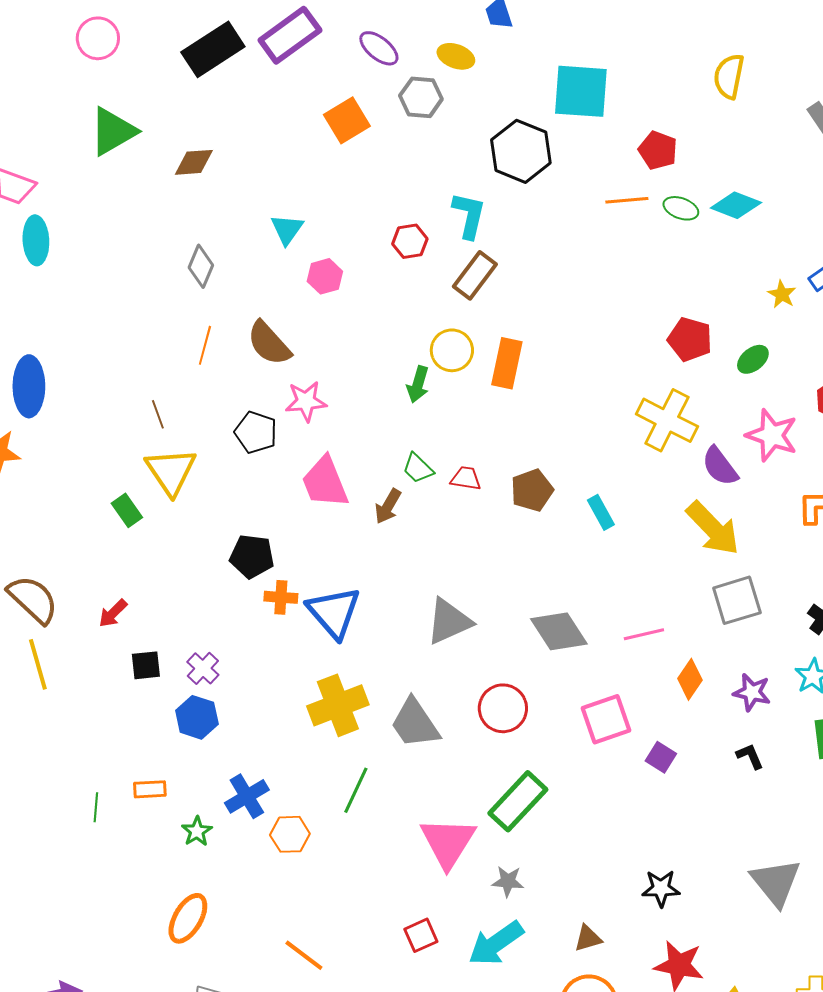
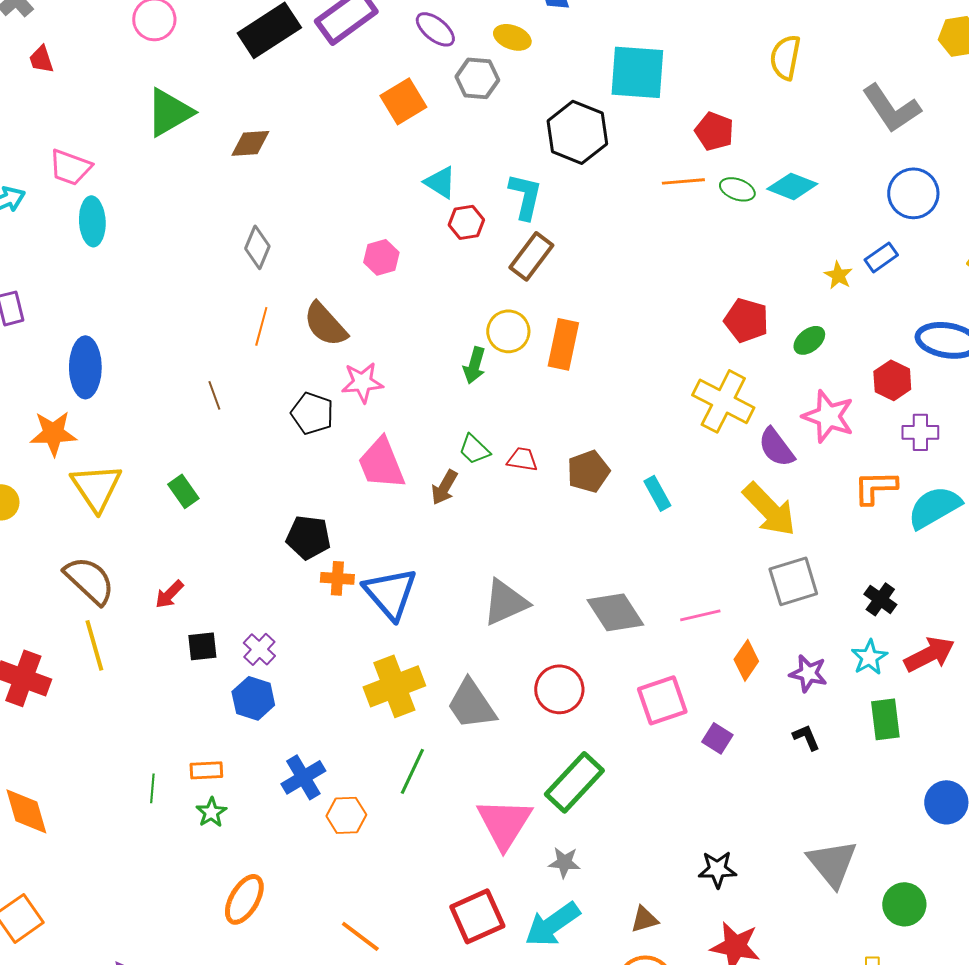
cyan triangle: (287, 229) -> (440, 182), moved, turned -33
yellow triangle: (171, 471) -> (96, 487), moved
green star: (197, 831) -> (211, 812), moved
red square: (421, 935) -> (477, 916), size x1.6

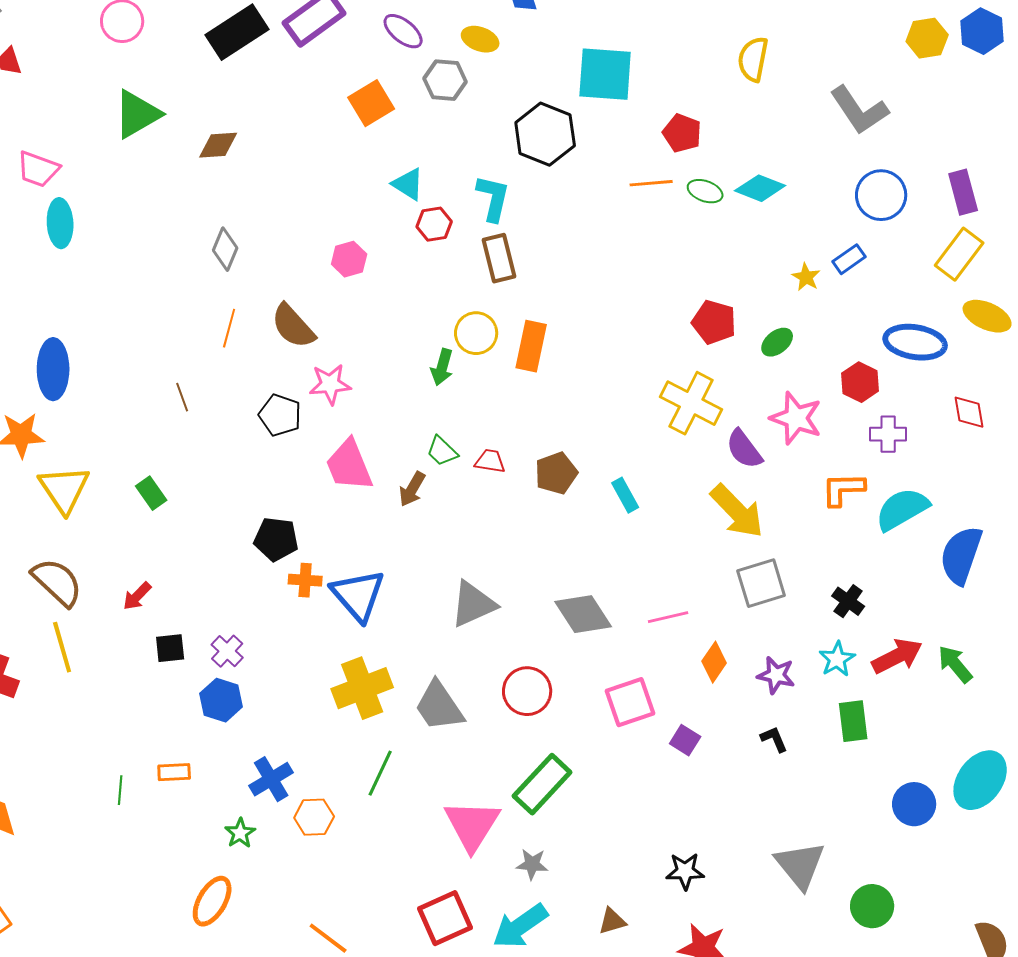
brown rectangle: (531, 256) -> (499, 258), turned -51
green star: (211, 812) -> (240, 833), moved

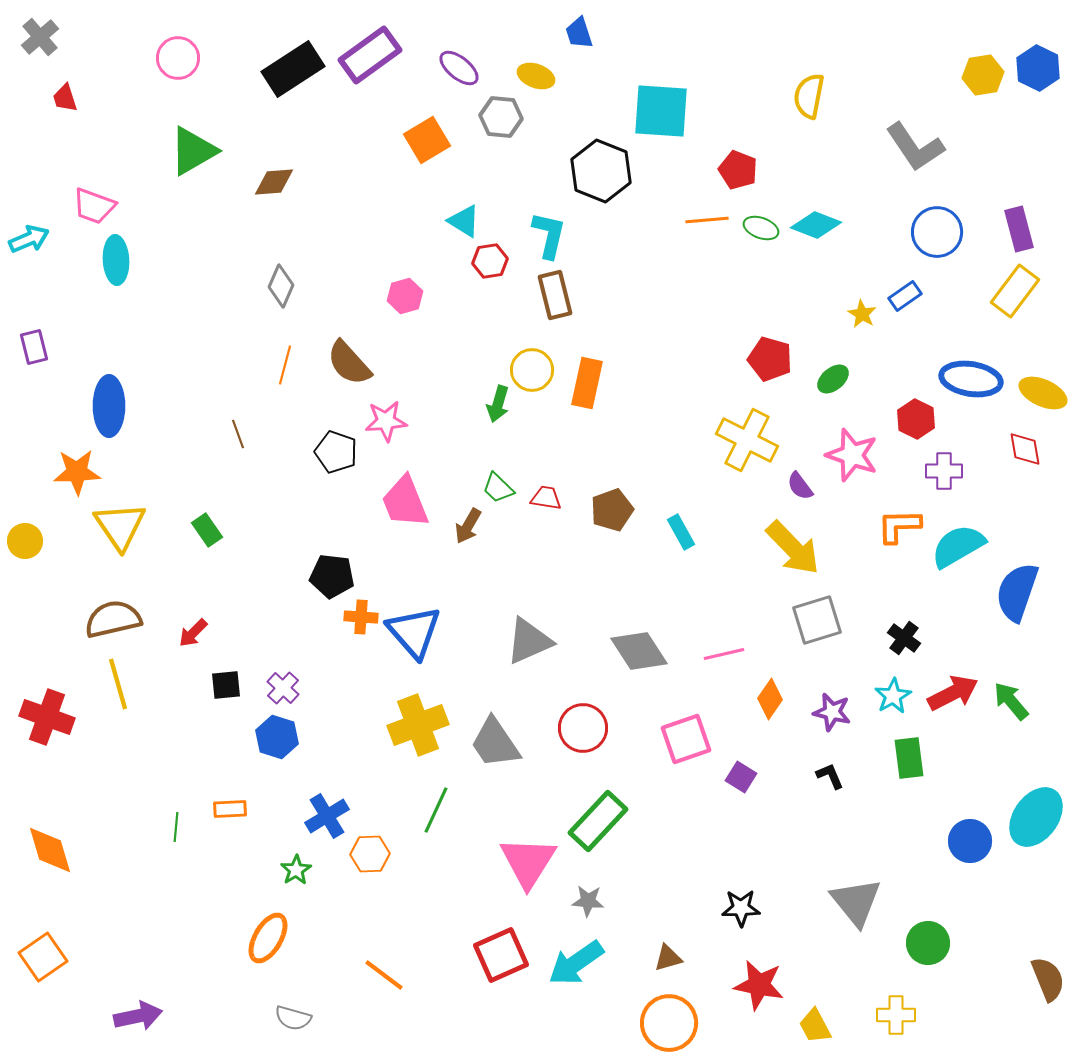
yellow ellipse: (987, 316) -> (1043, 393), moved
purple semicircle: (744, 449) -> (800, 486), size x0.7
brown semicircle: (57, 582) -> (113, 619), turned -56

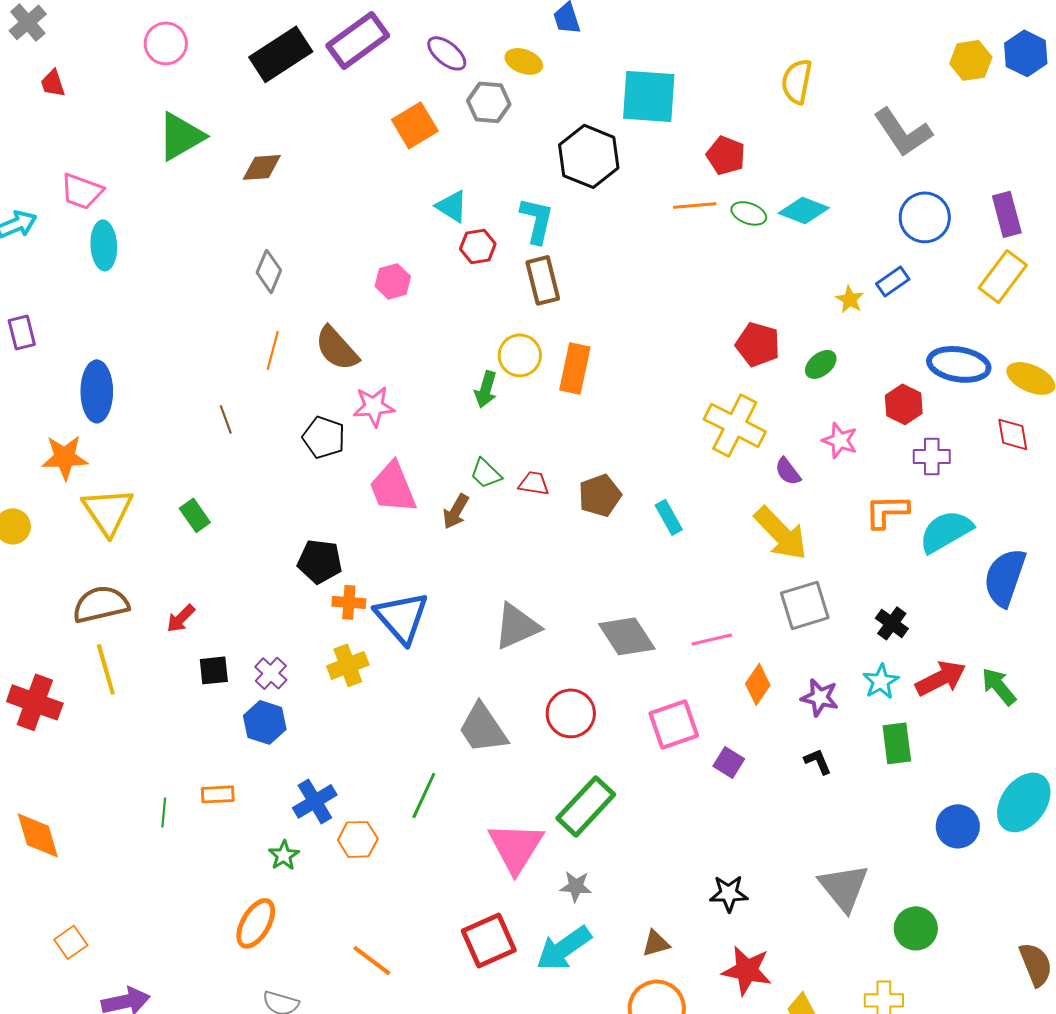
pink star: (852, 455) -> (840, 440), size x0.7
yellow cross: (418, 725) -> (348, 665), moved, size x0.7
orange square: (43, 957) -> (71, 942), moved, size x0.7

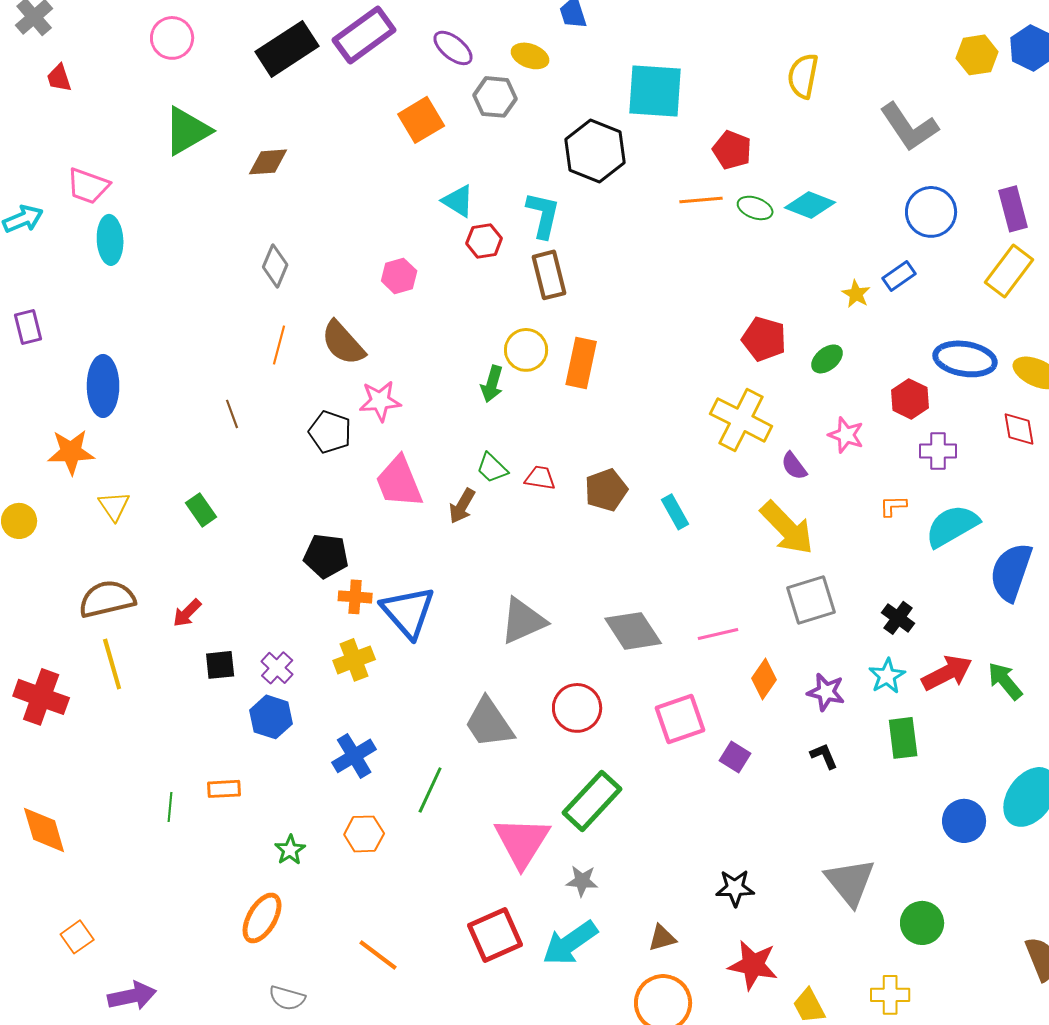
yellow triangle: (108, 511) -> (114, 506), size x0.6
orange L-shape: (887, 511) -> (893, 506), size x0.6
blue cross: (315, 801) -> (354, 756), moved

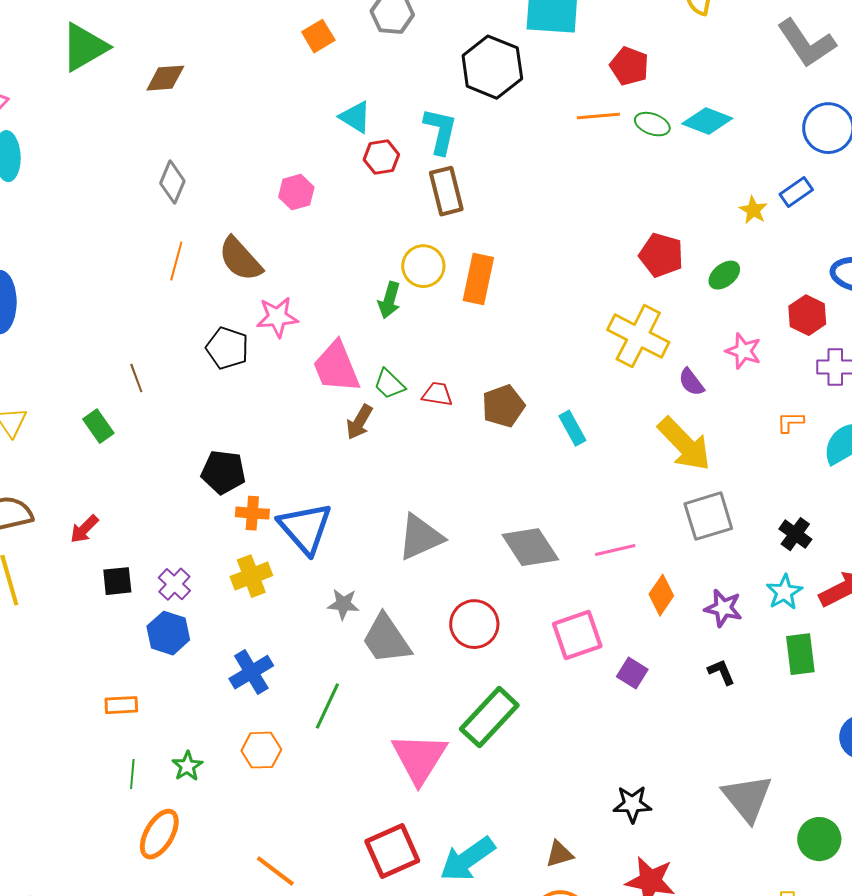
orange square: (421, 120) -> (318, 36), size x0.7
brown line: (232, 414) -> (136, 378), moved
pink trapezoid: (399, 482) -> (336, 367), moved
green line: (170, 807) -> (132, 774), moved
gray star: (582, 881) -> (343, 604), moved

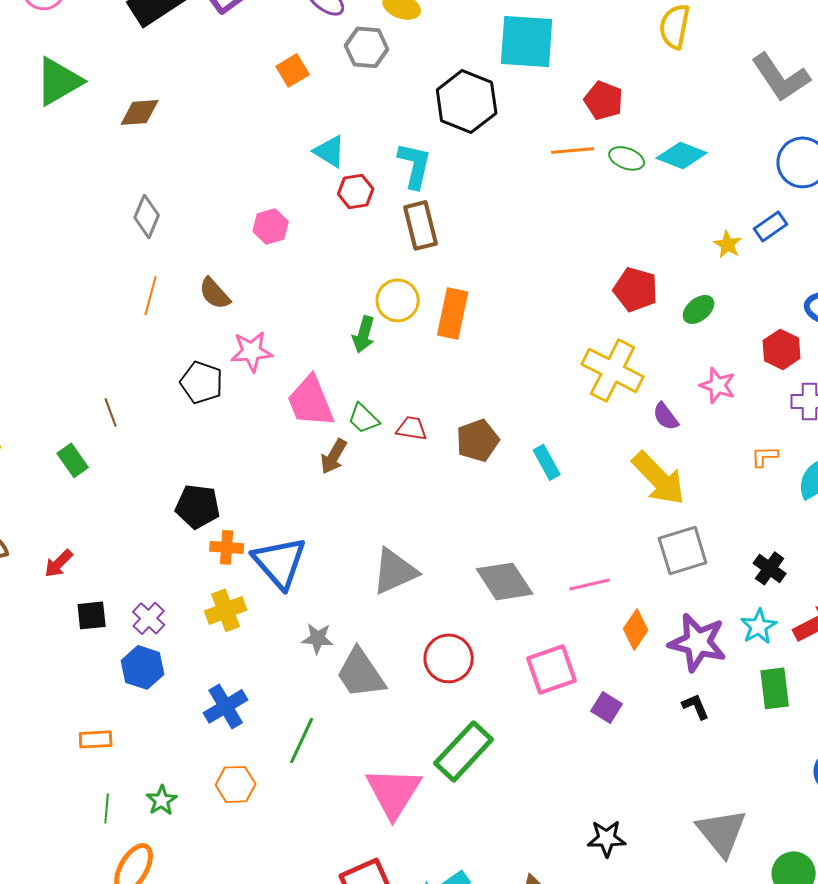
brown semicircle: (240, 259) -> (215, 293), size x0.7
purple star: (723, 608) -> (698, 642), size x1.5

